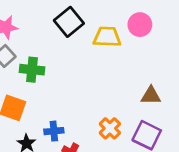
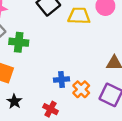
blue cross: (54, 131) -> (61, 79), moved

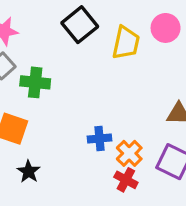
yellow trapezoid: (79, 16) -> (126, 43), turned 100
red cross: (51, 109) -> (126, 180), moved

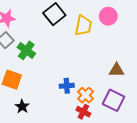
green cross: (35, 82) -> (26, 50), turned 30

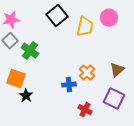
brown triangle: (117, 70) -> (117, 70), turned -42
orange cross: (85, 95) -> (87, 73), moved
black star: (22, 107) -> (26, 96), moved

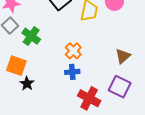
orange cross: (87, 73) -> (73, 51), moved
red cross: (85, 110) -> (89, 98), size x1.5

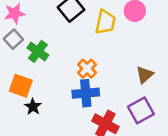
blue cross: (72, 72) -> (86, 93), size x1.5
purple square: (120, 87) -> (141, 110), turned 35

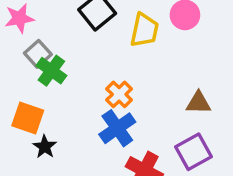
gray square: (13, 39) -> (38, 54), moved
brown triangle: (145, 75) -> (198, 103), turned 42
blue cross: (86, 93) -> (117, 128), turned -30

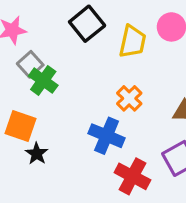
orange cross: (119, 94) -> (129, 98), moved
blue cross: (117, 128) -> (107, 136), turned -32

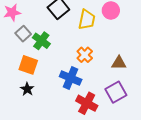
green cross: (43, 81) -> (41, 41), moved
orange square: (20, 126) -> (28, 65), moved

